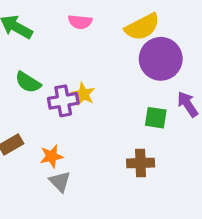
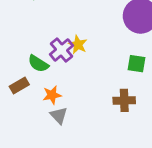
green semicircle: (28, 82) -> (38, 64), moved
purple cross: (63, 101) -> (61, 50), turned -30

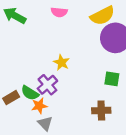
purple cross: (61, 50) -> (47, 85), moved
green semicircle: (38, 64) -> (30, 93), moved

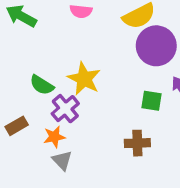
yellow star: (61, 62) -> (84, 79), size x1.5
green semicircle: (30, 93) -> (42, 85), moved

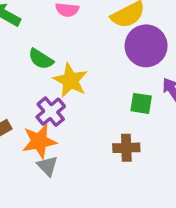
green semicircle: (42, 85) -> (41, 59), moved
orange star: (54, 137) -> (39, 141), size x1.5

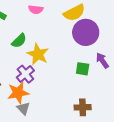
green semicircle: (41, 59) -> (19, 41), turned -77
brown cross: (126, 148) -> (83, 107), moved

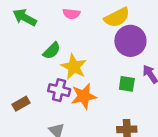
purple cross: (25, 74) -> (59, 90), turned -36
orange star: (18, 93) -> (84, 96), moved

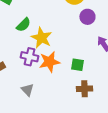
purple circle: (130, 41) -> (87, 17), size x0.6
green square: (127, 84) -> (77, 65), moved

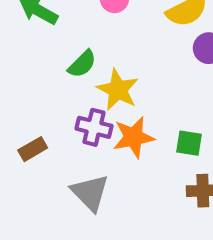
gray triangle: (27, 90) -> (90, 193), size x1.5

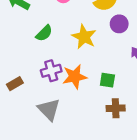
yellow star: (118, 90) -> (84, 37), moved
purple cross: (94, 127) -> (51, 71), turned -30

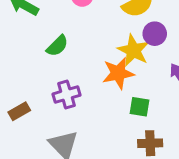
yellow star: (84, 37) -> (133, 50), moved
orange star: (75, 77) -> (118, 73), moved

